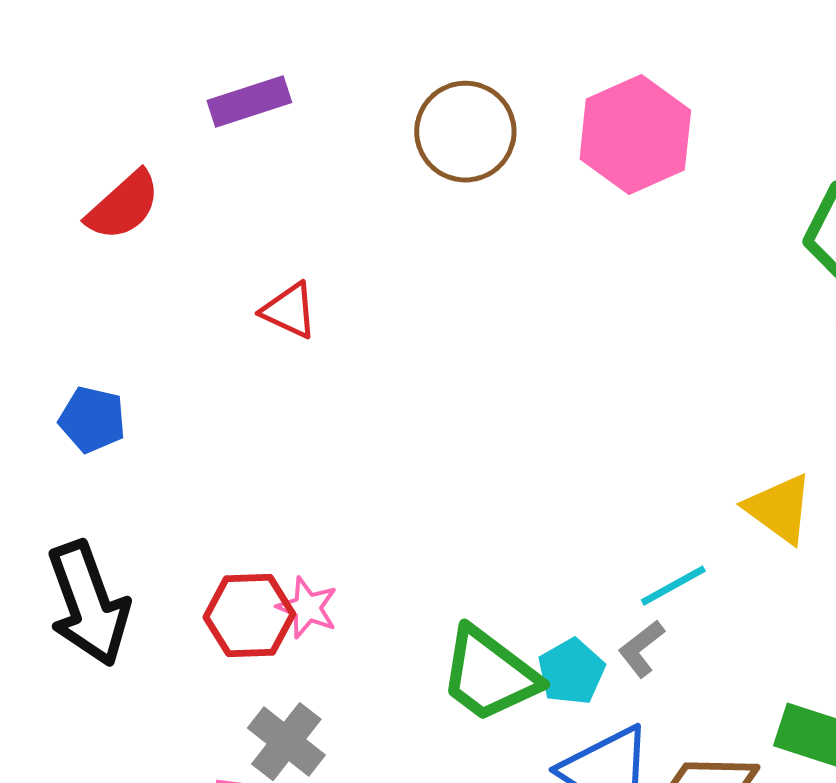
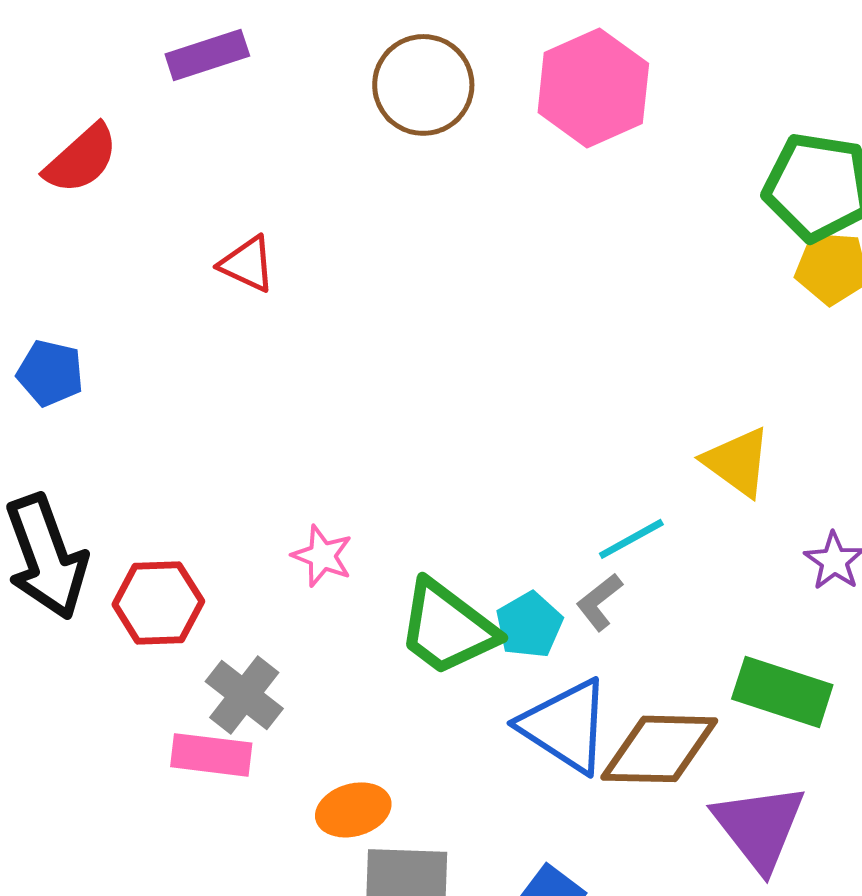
pink star: (307, 608) -> (322, 556), moved
red hexagon: (249, 616) -> (158, 603), moved

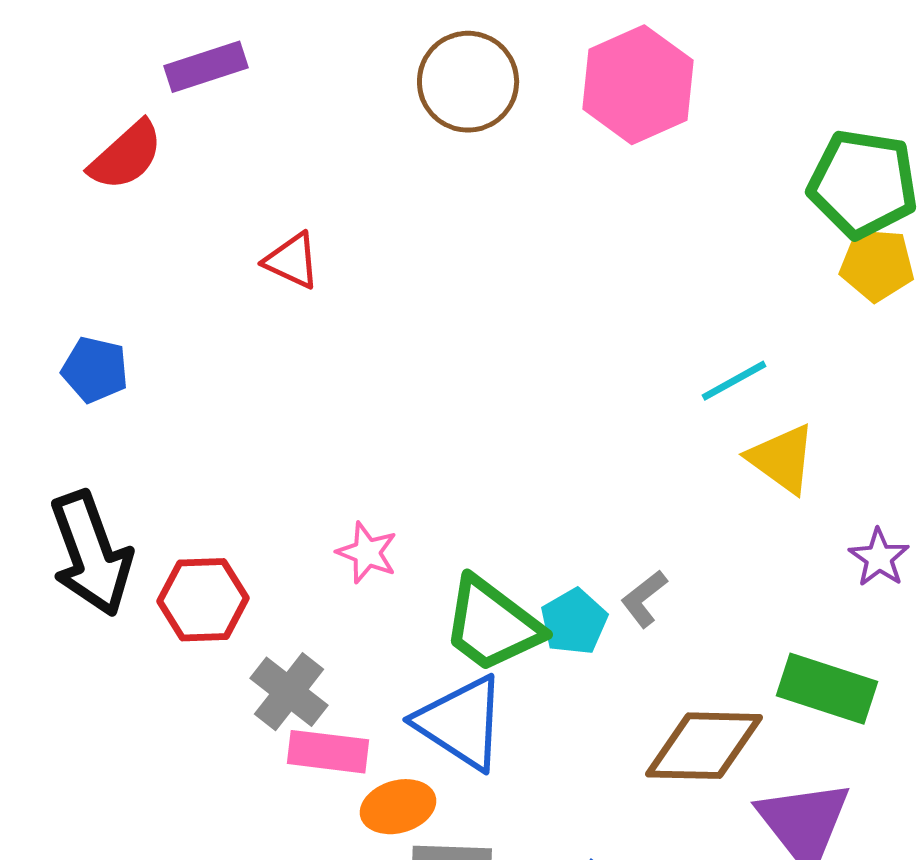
purple rectangle: (207, 55) -> (206, 67), moved
cyan line: (631, 539) -> (734, 381), moved
blue triangle: (565, 726) -> (461, 723), moved
pink rectangle: (211, 755) -> (328, 752), moved

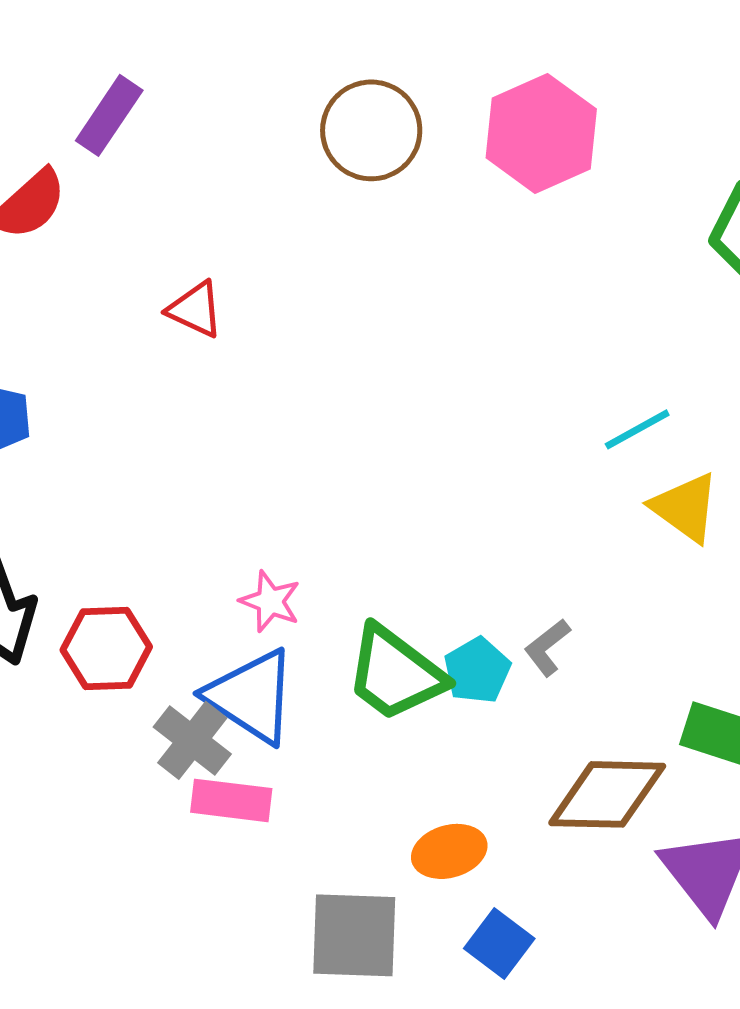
purple rectangle: (206, 67) -> (109, 115), turned -38
blue triangle: (461, 723) -> (251, 696), moved
orange ellipse: (398, 807) -> (449, 851), moved

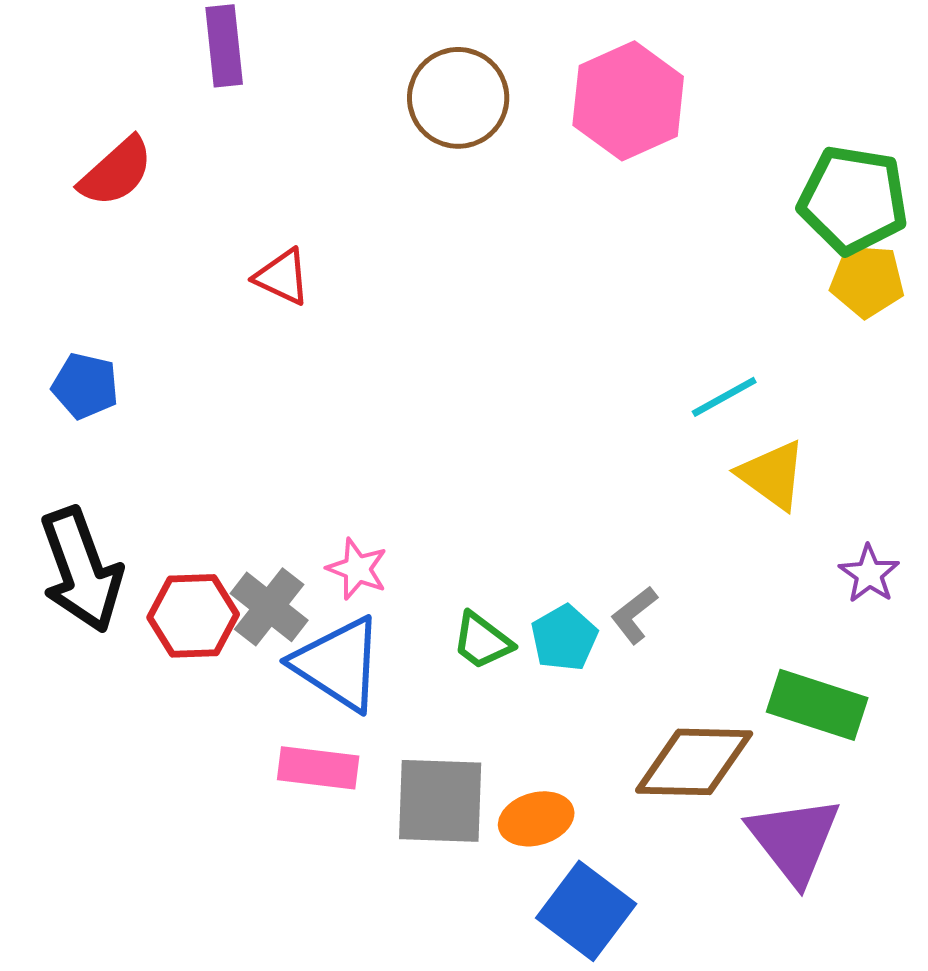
purple rectangle: (109, 115) -> (224, 46), moved, turned -40
green trapezoid: (395, 673) -> (482, 641), size x0.6
gray cross: (192, 740) -> (269, 607), moved
gray square: (354, 935) -> (440, 801), moved
blue square: (499, 943) -> (586, 911), size x1.4

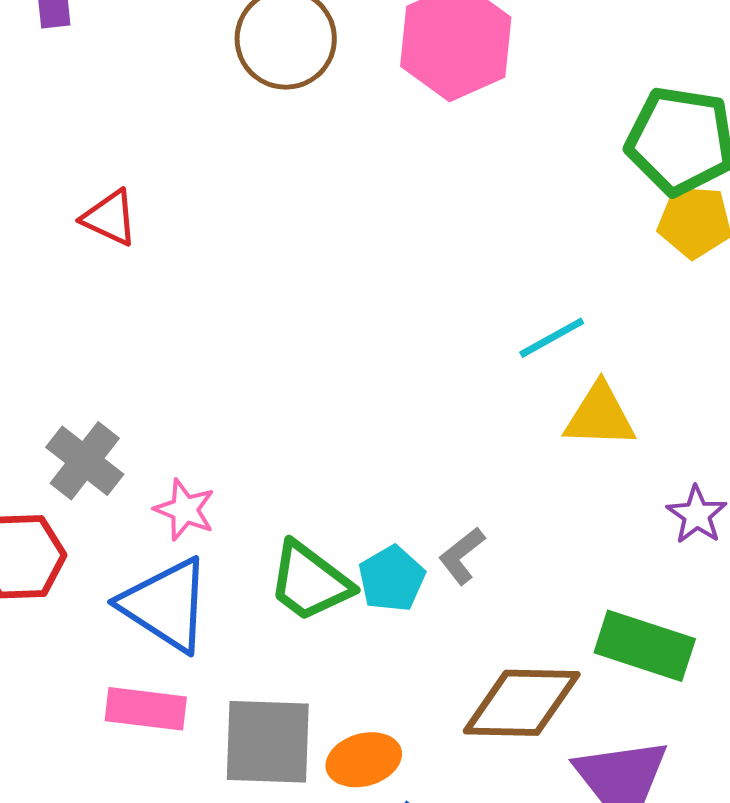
yellow triangle: (772, 475) -> (600, 416), turned -34
gray cross: (269, 607) -> (85, 461), moved
green trapezoid: (482, 641) -> (310, 582), size x1.4

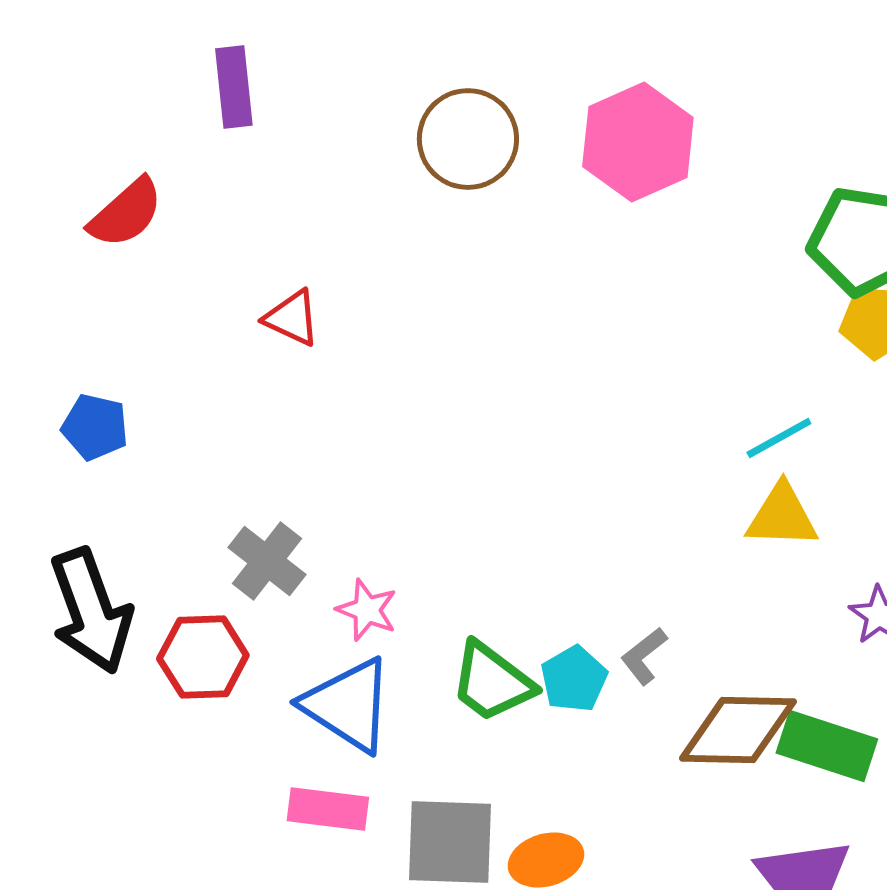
cyan line: (552, 338) -> (779, 438), moved
brown diamond: (522, 703) -> (738, 730), moved

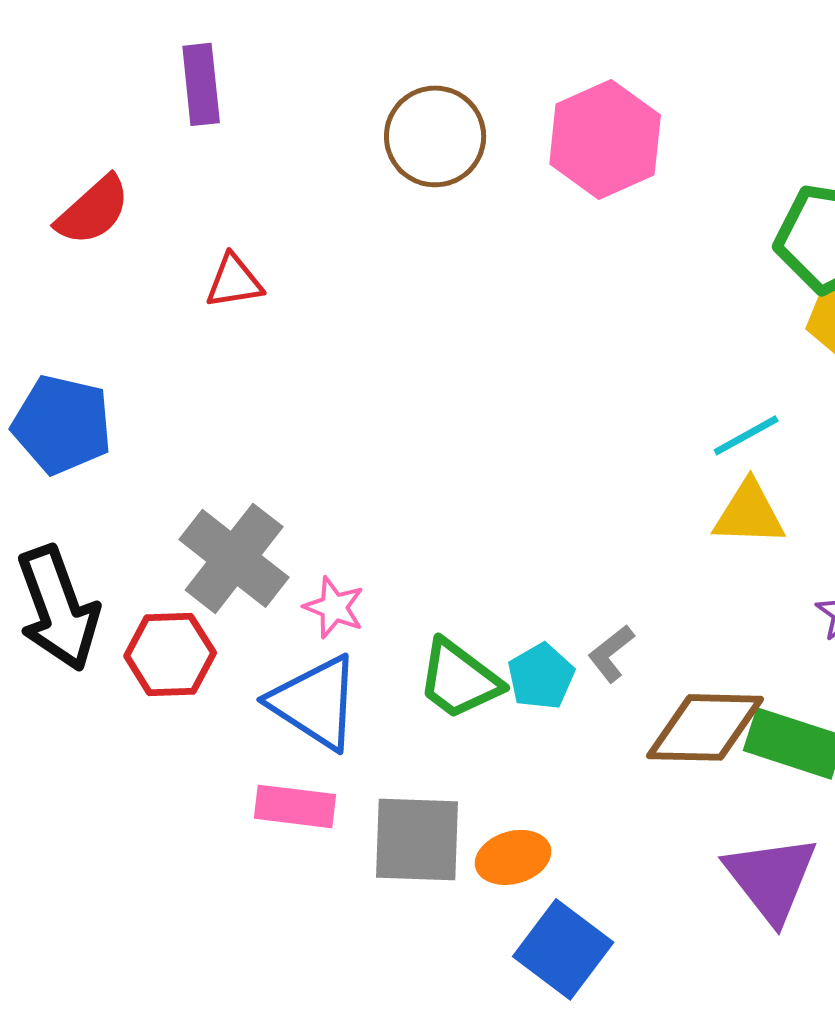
red triangle: (292, 318) -> (234, 281), moved, turned -34
blue pentagon: (95, 427) -> (62, 424), size x1.5
gray cross: (267, 561) -> (234, 558), size x1.4

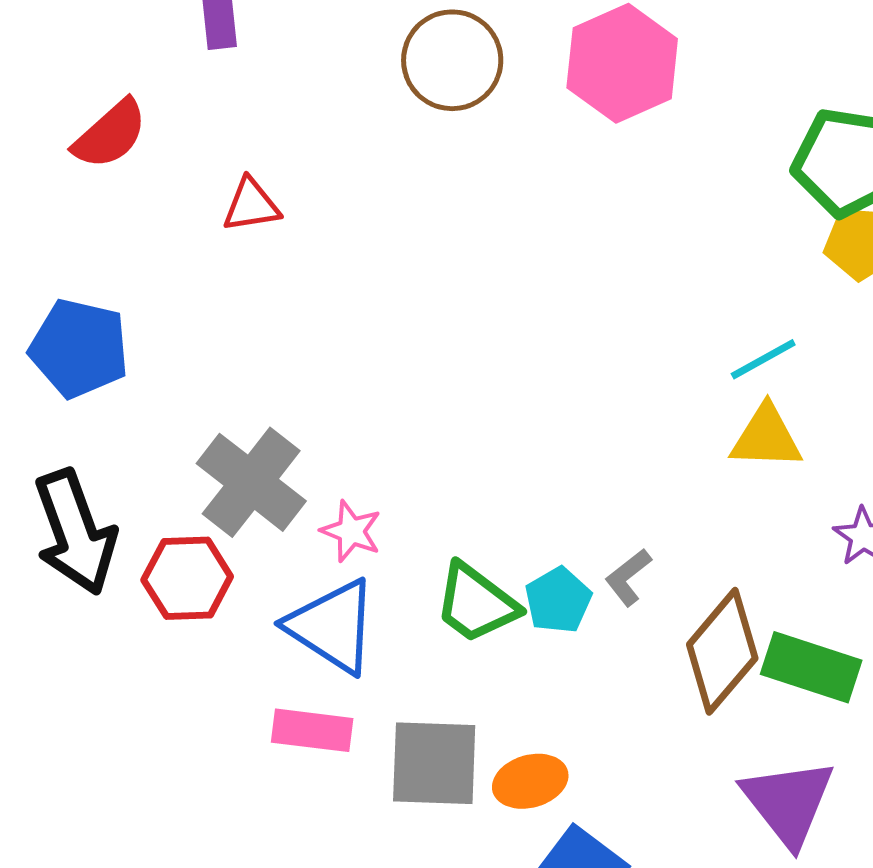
brown diamond: (705, 727) -> (722, 651), turned -51

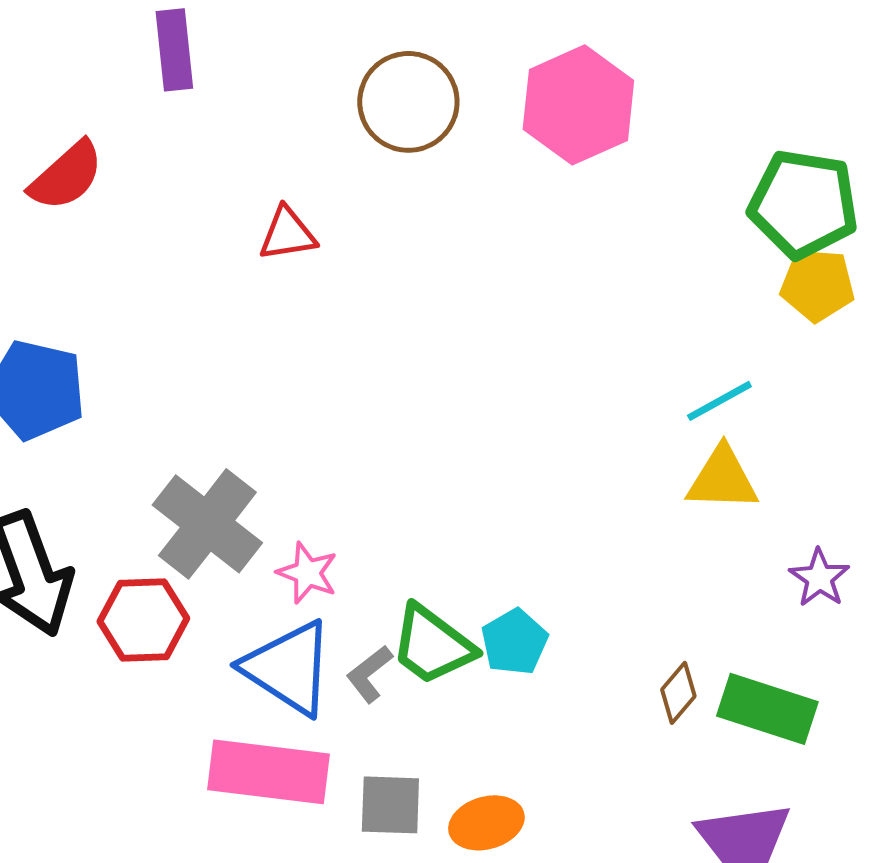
red triangle: (251, 205) -> (287, 234), moved
gray L-shape: (628, 577) -> (369, 674), moved
brown diamond: (722, 651) -> (678, 693), size x0.5
pink rectangle: (312, 730) -> (268, 772), size x1.5
gray square: (434, 763) -> (390, 805), size x0.7

